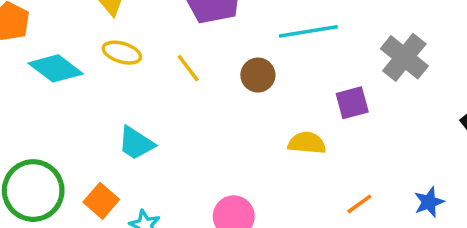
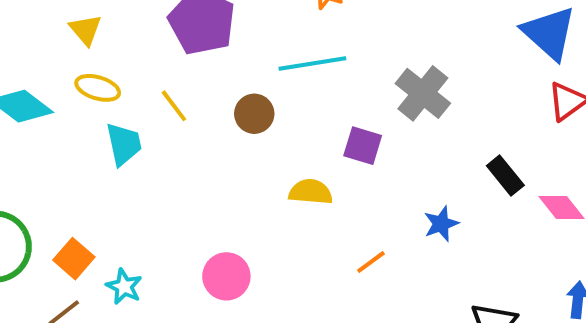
purple square: (352, 103) -> (363, 146), turned 32
cyan trapezoid: (136, 143) -> (124, 144), moved, turned -135
blue star: (429, 202) -> (441, 224), moved

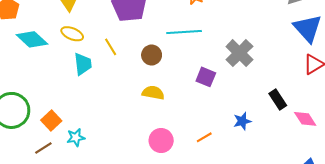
yellow semicircle: (311, 192) -> (153, 93), moved
pink circle: (226, 276) -> (161, 140), moved
cyan star: (124, 287) -> (76, 138), turned 30

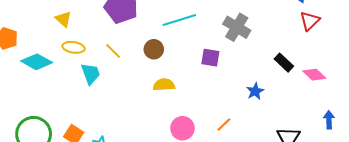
orange line: (204, 137) -> (224, 124), moved

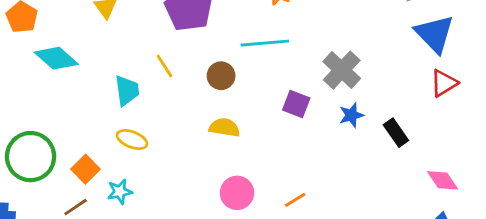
yellow ellipse: (74, 47) -> (132, 140), moved
pink diamond: (314, 75) -> (443, 180), moved
blue star: (255, 91) -> (351, 115), moved

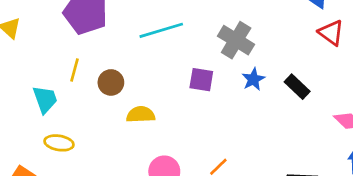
yellow line: (164, 66) -> (75, 70), turned 60
brown circle: (221, 76) -> (111, 82), moved
red triangle: (444, 83) -> (331, 33), turned -40

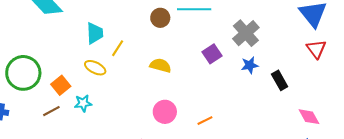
yellow line: (75, 70) -> (118, 48), moved
purple square: (201, 80) -> (212, 54), turned 30
brown circle: (111, 82) -> (160, 18), moved

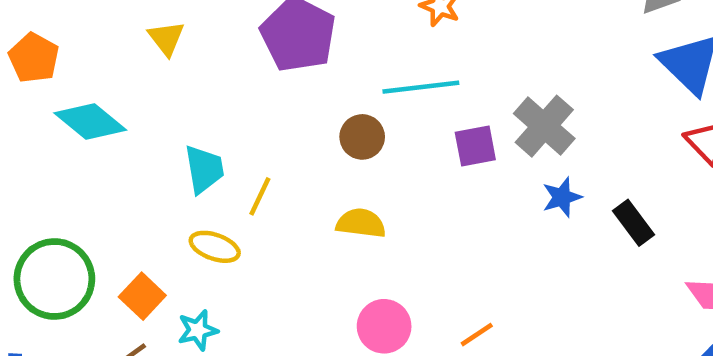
brown circle: (160, 18) -> (362, 137), moved
purple square: (212, 54) -> (475, 146), moved, turned 30

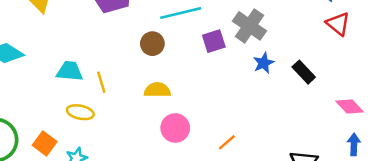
cyan trapezoid: (204, 169) -> (70, 71), turned -68
yellow line: (260, 196) -> (101, 82), turned -35
pink circle: (384, 326) -> (175, 128), moved

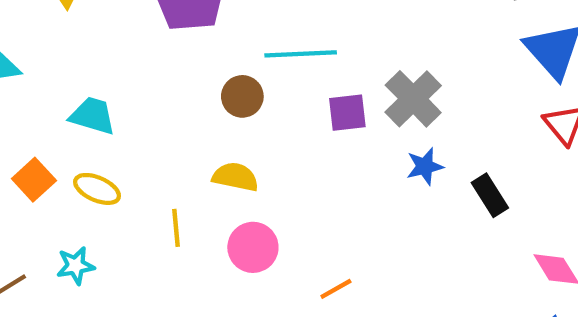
yellow line: (101, 82) -> (176, 228), moved
orange square: (45, 143) -> (34, 180), moved

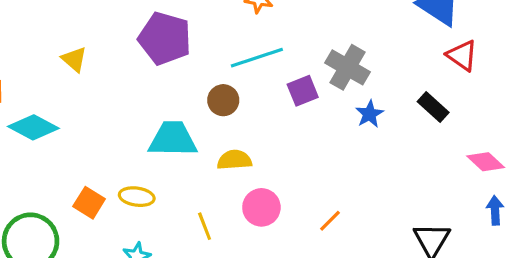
cyan trapezoid: (93, 116) -> (173, 139), moved, size x1.4
black rectangle: (490, 195) -> (433, 107), moved
yellow line: (176, 228) -> (205, 226), moved

